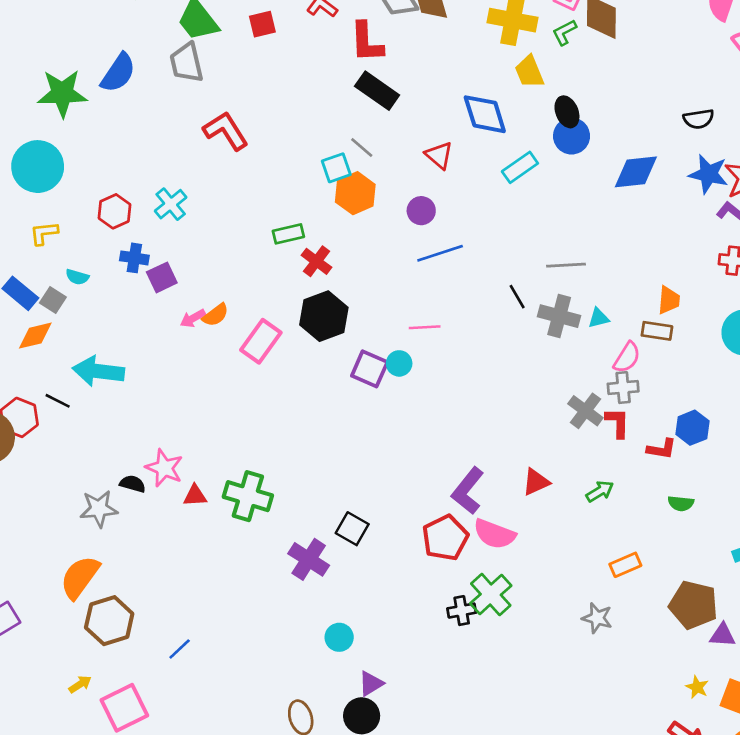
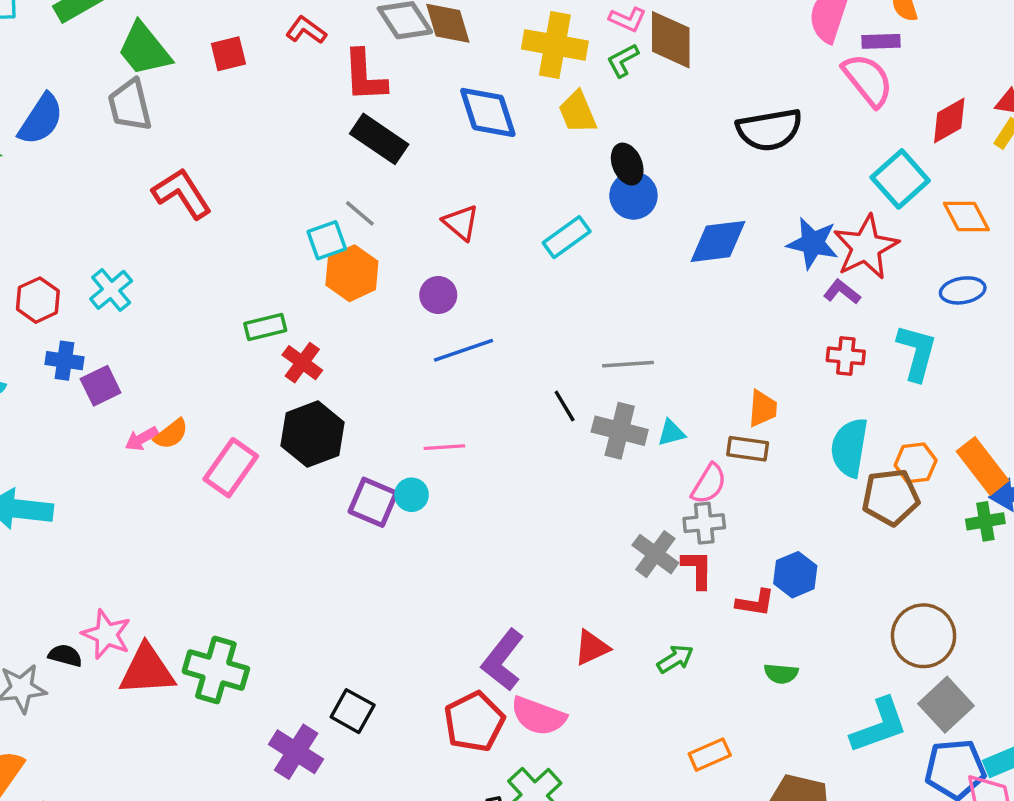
blue diamond: (485, 114) -> (488, 112), moved
black semicircle: (699, 119) -> (769, 130), moved, size x1.6
red triangle: (195, 496) -> (147, 670), size x1.8

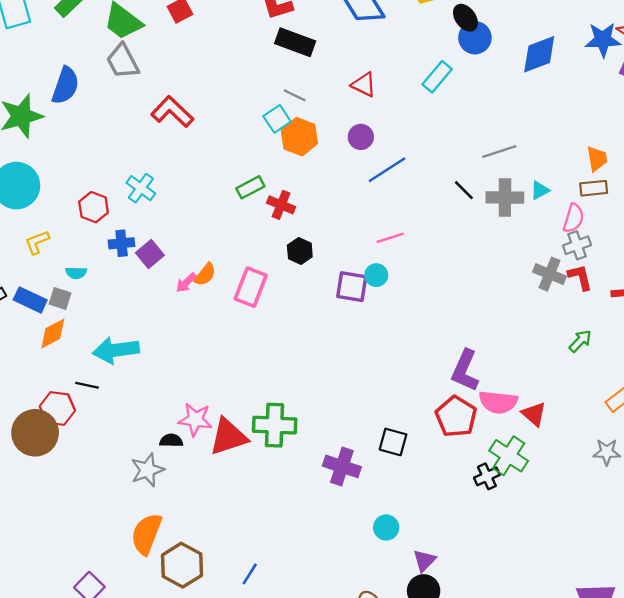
black hexagon: (313, 434) -> (300, 251), size x0.6
red triangle: (592, 648) -> (534, 414), moved, turned -40
black square: (353, 711) -> (393, 442), moved

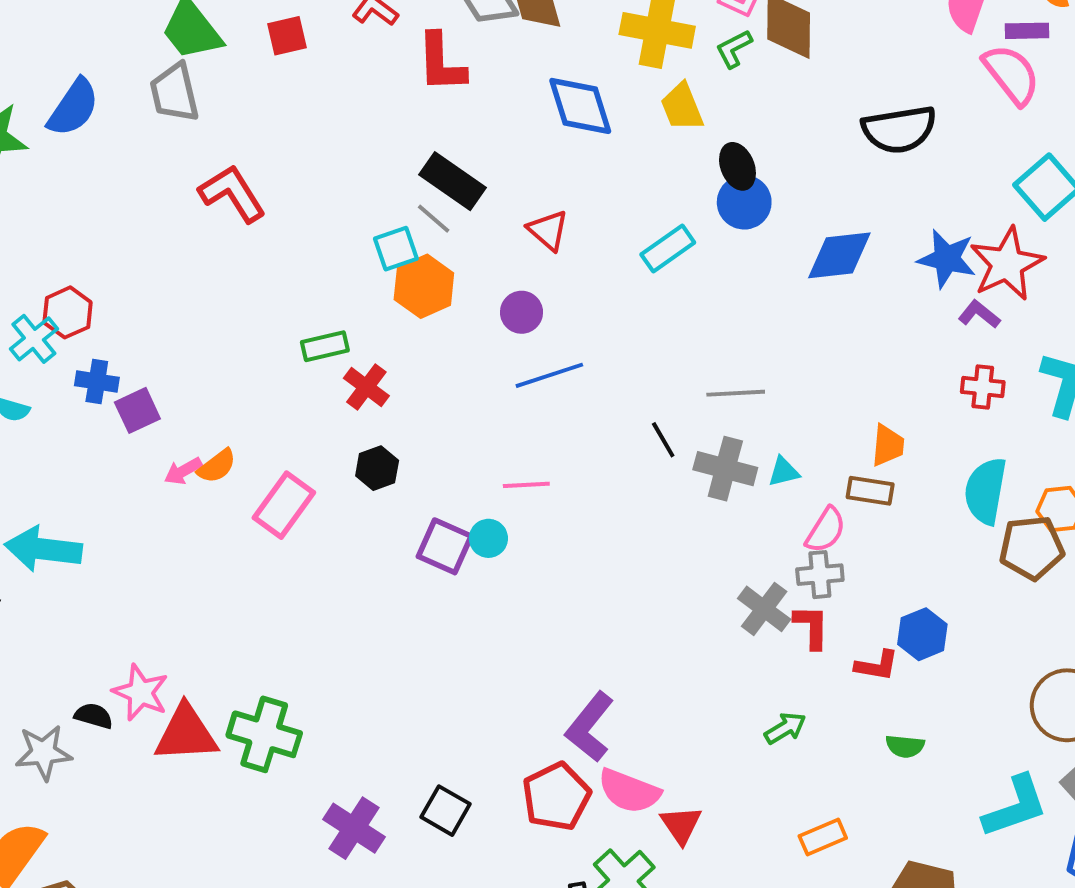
black rectangle: (295, 42) -> (453, 181), moved
cyan cross: (141, 188) -> (34, 339), moved

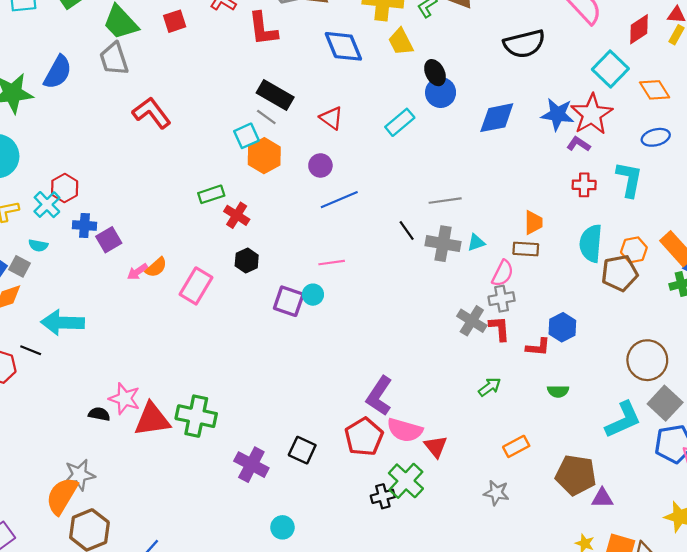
gray star: (44, 753) -> (79, 475), moved

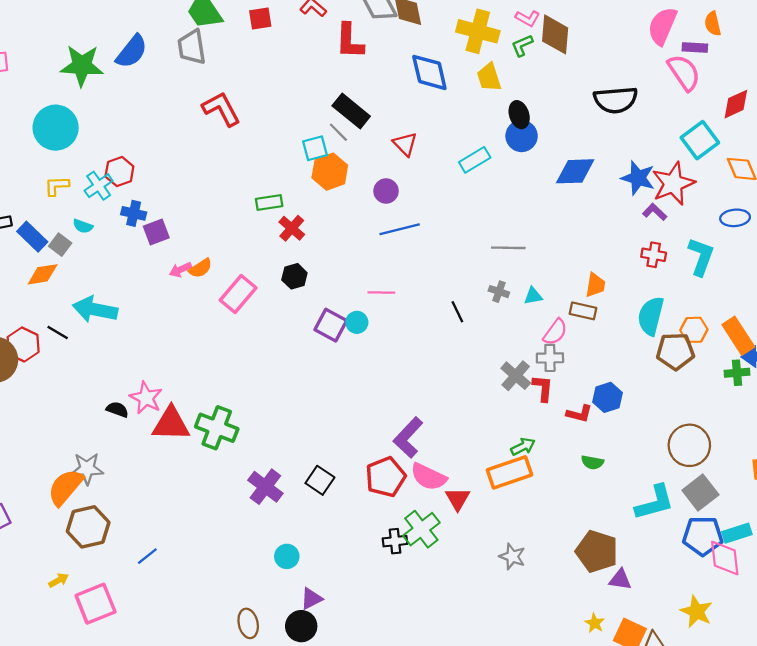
black line: (407, 230) -> (457, 312), moved
gray cross: (443, 244) -> (499, 292), size x0.6
orange rectangle: (516, 446) -> (509, 472), moved, size x1.6

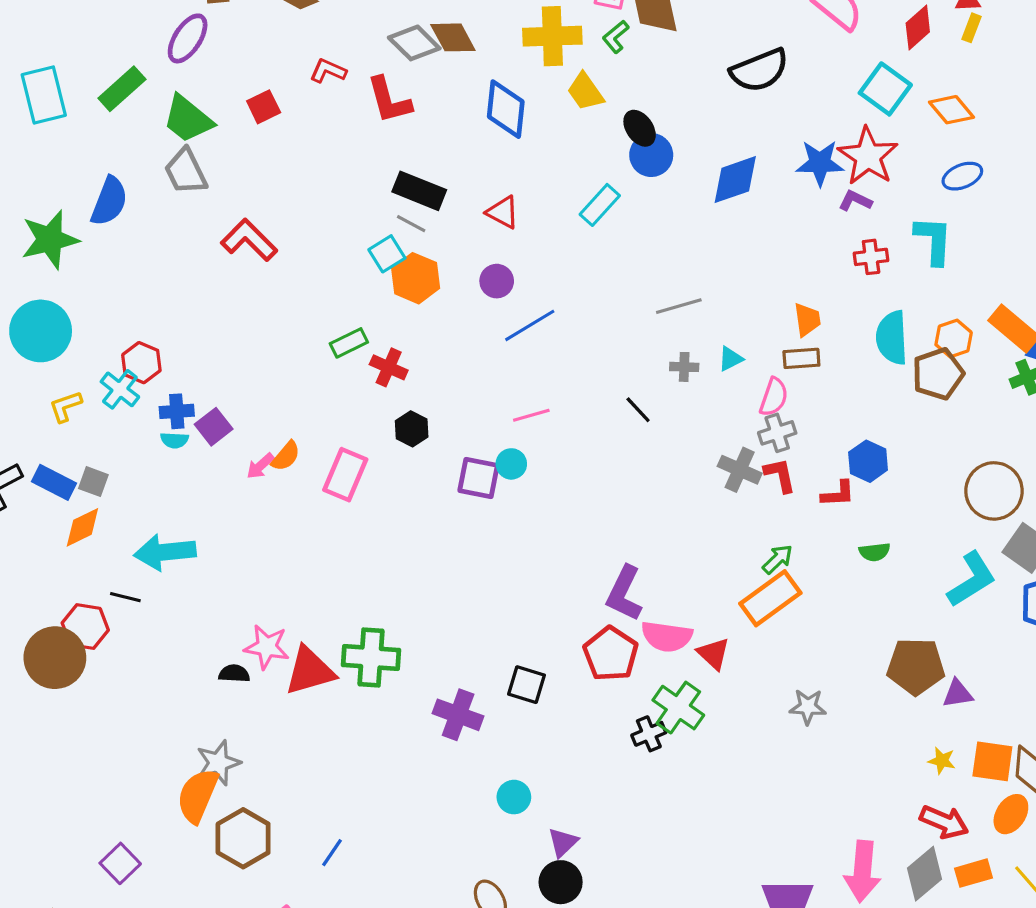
blue diamond: (429, 72) -> (506, 109), turned 36
cyan semicircle: (83, 226) -> (174, 440), moved

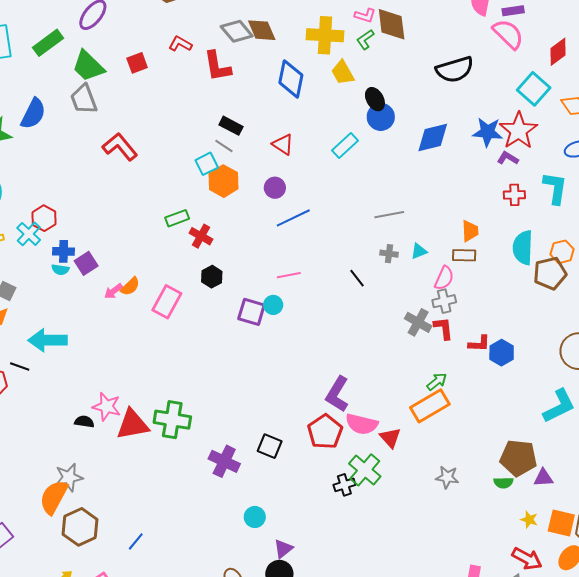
black rectangle: (419, 191) -> (231, 126), size x0.7
blue hexagon: (868, 461) -> (502, 353), moved
green semicircle: (875, 552) -> (503, 483), moved

